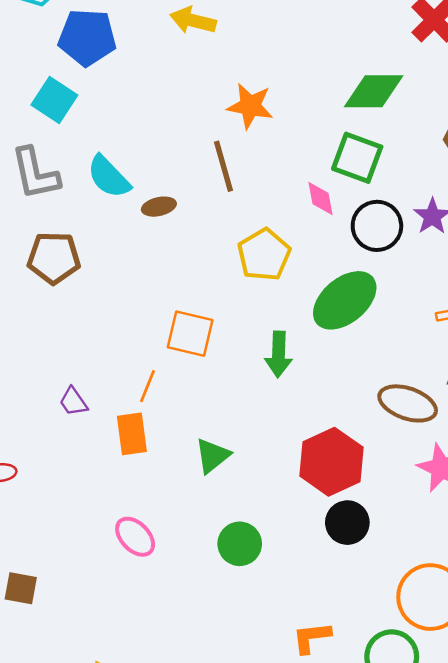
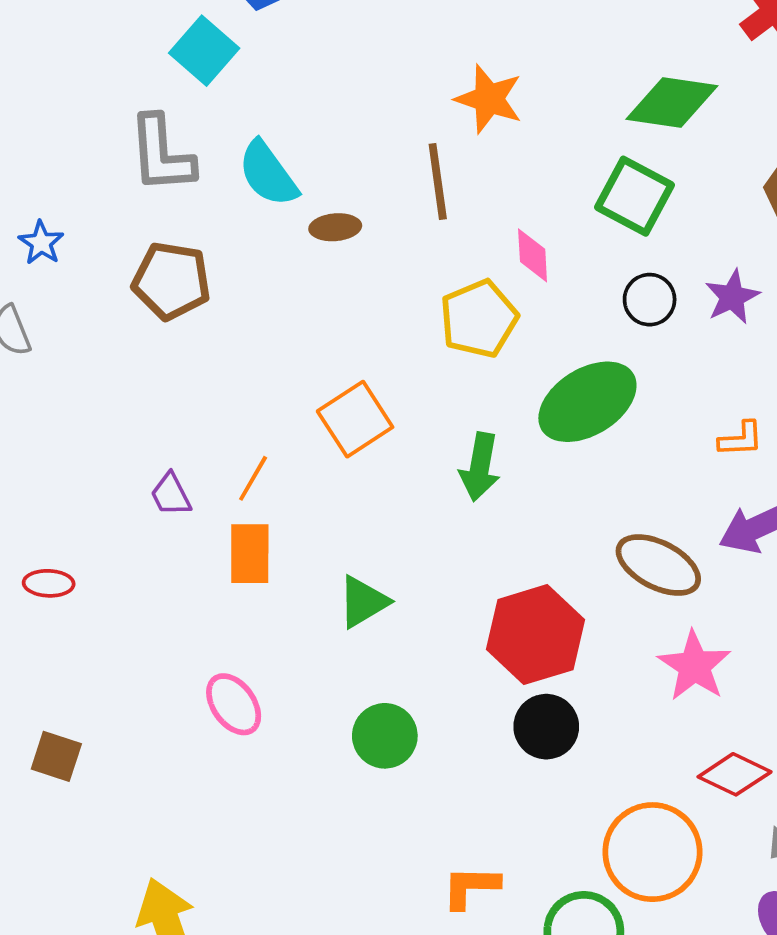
pink diamond: (321, 199) -> (533, 255), moved
black circle: (377, 226) -> (650, 300), size x0.7
orange square: (190, 334) -> (355, 419), turned 36
orange line: (147, 386) -> (253, 478), moved

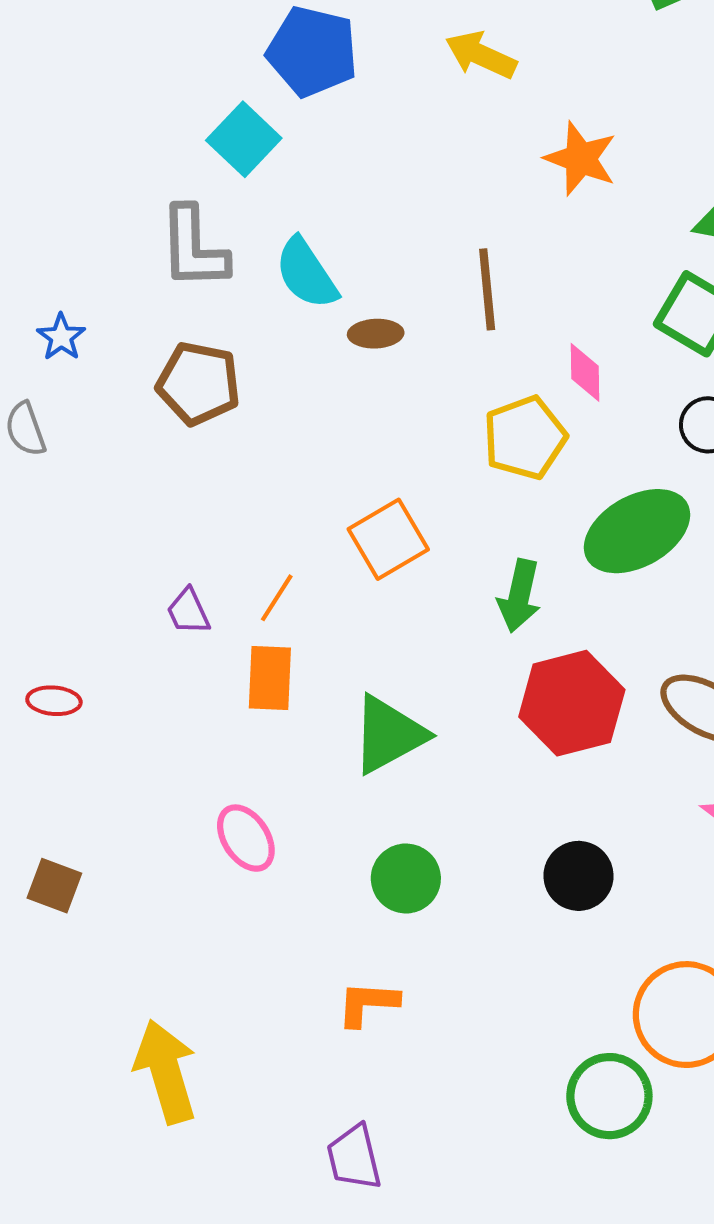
orange star: (489, 99) -> (581, 159), moved
green triangle: (363, 602) -> (389, 734), size x1.4
red hexagon: (535, 635) -> (572, 703), moved
orange L-shape: (471, 887) -> (368, 1004), moved

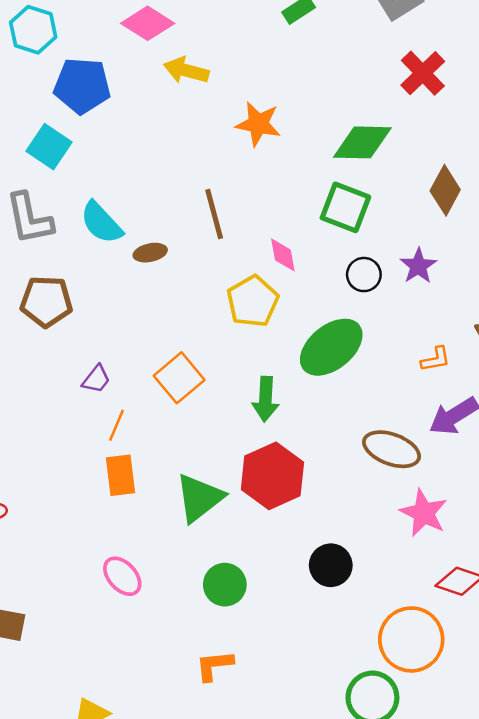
purple trapezoid: (188, 611) -> (96, 379), moved, turned -108
red hexagon: (572, 703) -> (272, 476), moved

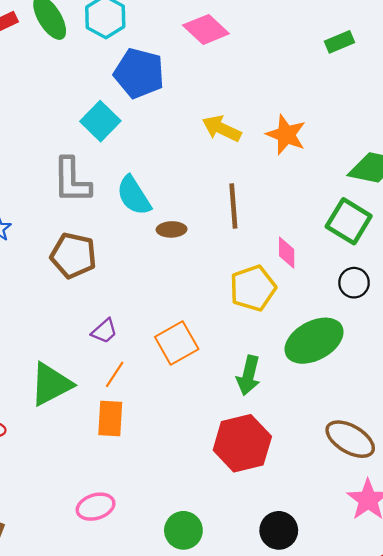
yellow arrow: (186, 70) -> (222, 129), moved
green triangle: (199, 498) -> (51, 384), moved
pink ellipse: (122, 576) -> (96, 507), turned -75

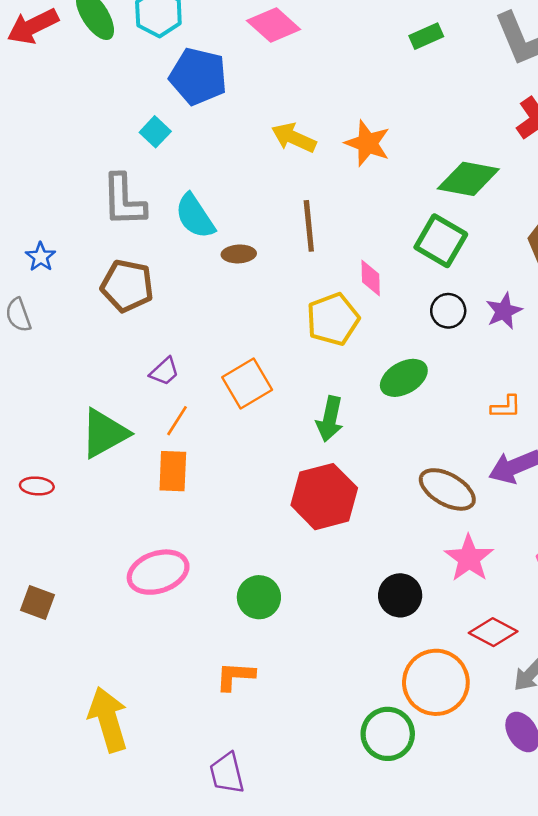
cyan square: (100, 121) -> (155, 132), size x0.7
green ellipse: (314, 341) -> (404, 378), size x0.7
pink ellipse: (96, 507) -> (158, 572), size x1.4
black circle: (279, 530) -> (400, 595), moved

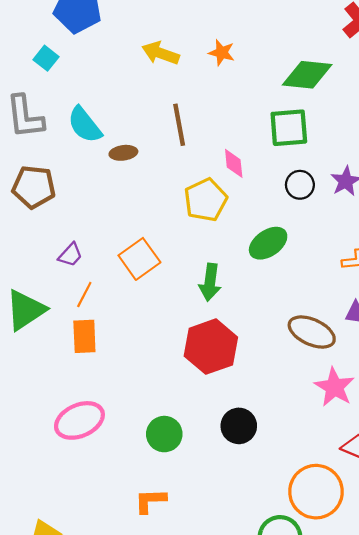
orange star: (368, 143) -> (222, 53), size x0.7
green square: (441, 241) -> (289, 128), turned -30
black circle: (400, 595) -> (239, 426), moved

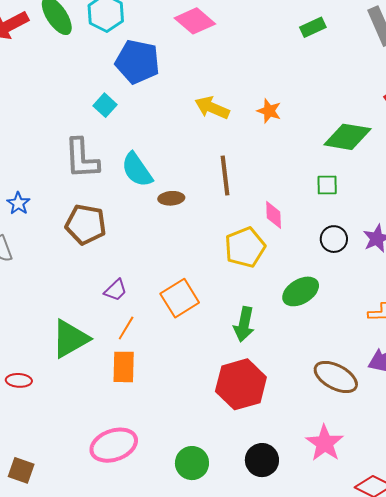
green square: (289, 128) -> (327, 185), size x0.6
pink star: (334, 387) -> (325, 443), moved

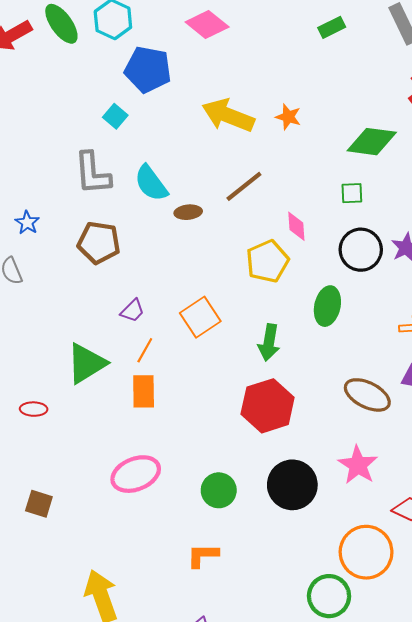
yellow arrow: (212, 108) -> (228, 115), size x1.4
brown line: (225, 176) -> (244, 186), turned 60
black circle: (334, 239) -> (361, 250), size x1.5
green ellipse: (301, 291) -> (327, 306), turned -45
black circle: (262, 460) -> (292, 485), size x1.4

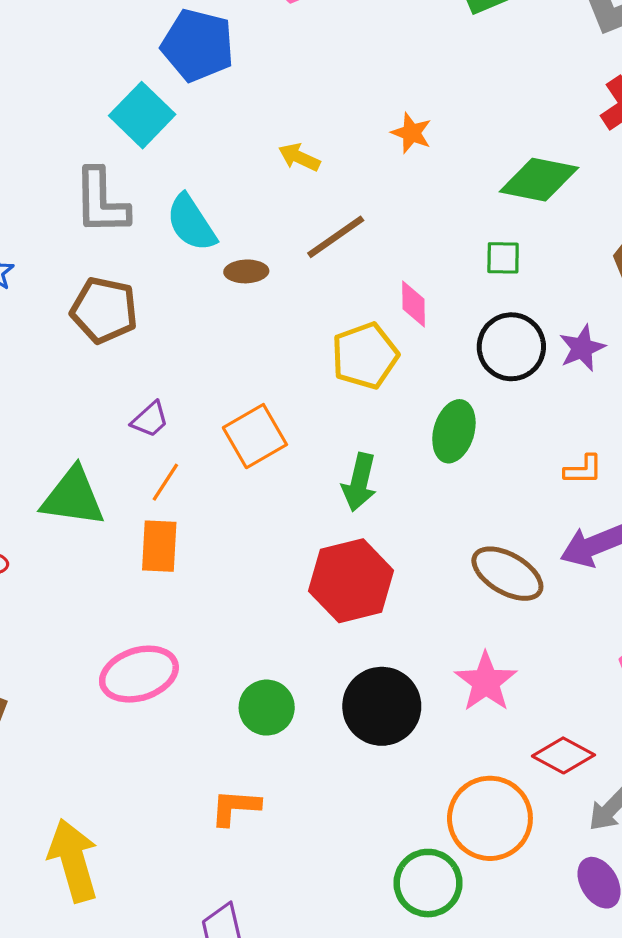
yellow arrow: (228, 115) -> (299, 157), moved, size x0.5
cyan square: (115, 116) -> (142, 115), size x1.6
green triangle: (86, 363) -> (73, 497), turned 36

